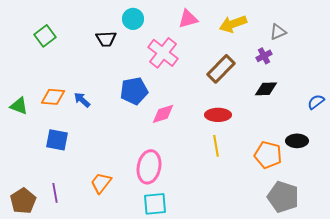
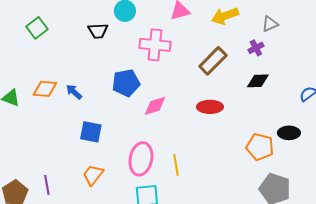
pink cross: (163, 53) -> (155, 45), turned -32
blue square: (57, 140) -> (91, 132), moved
yellow line: (216, 146) -> (176, 165), moved

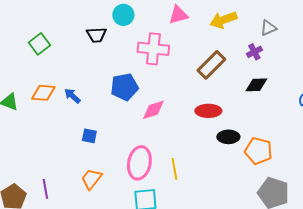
green square: (37, 28) -> (39, 44), moved
blue square: (91, 132) -> (89, 136), size x0.7
black ellipse: (289, 133) -> (228, 137), moved

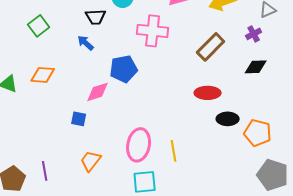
blue arrow: (72, 96) -> (86, 43), moved
pink diamond: (153, 110) -> (98, 92), moved
blue square: (89, 136) -> (79, 119), moved

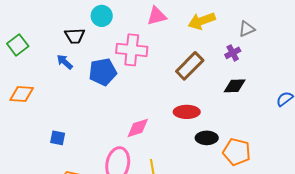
blue pentagon: (124, 69) -> (103, 72), moved
pink diamond: (98, 92) -> (138, 128), moved

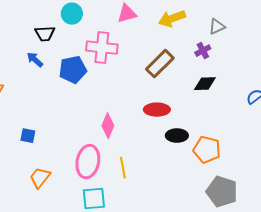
pink diamond: (138, 128) -> (108, 126), turned -50

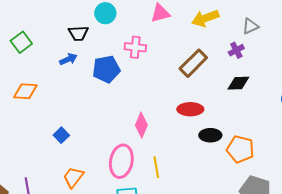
pink cross: (102, 48) -> (135, 47), size x0.7
blue arrow: (35, 60) -> (68, 59), turned 114
blue square: (28, 136) -> (61, 135), turned 35

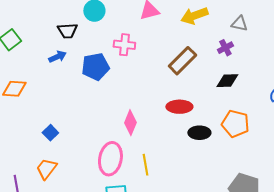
gray triangle: (250, 26) -> (239, 24), turned 36
orange pentagon: (240, 149) -> (235, 124), moved
orange trapezoid: (73, 177) -> (46, 169), moved

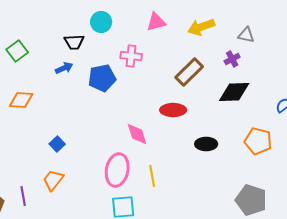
black diamond: (227, 81) -> (234, 92), size x1.4
red ellipse: (179, 107) -> (173, 110), moved
pink diamond: (130, 123) -> (137, 134), turned -40
orange pentagon: (235, 124) -> (258, 141), moved

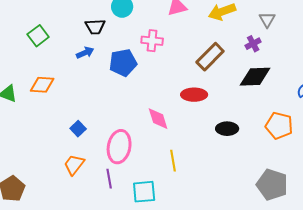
gray triangle: (246, 35) -> (267, 20), turned 48
pink ellipse: (117, 170) -> (119, 147), moved
purple line: (23, 196) -> (109, 179), moved

